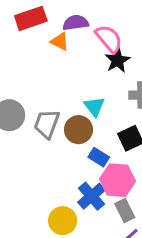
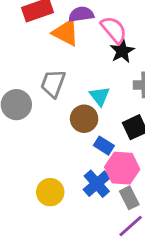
orange triangle: (60, 42) -> (66, 33), size x1.5
gray trapezoid: (47, 124) -> (53, 83), moved
yellow circle: (63, 221) -> (50, 192), moved

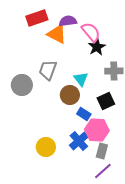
gray rectangle: (129, 198) -> (102, 151), turned 42

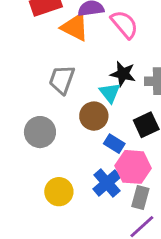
black star: (97, 47) -> (123, 74), moved, turned -30
gray circle: (22, 85) -> (40, 132), moved

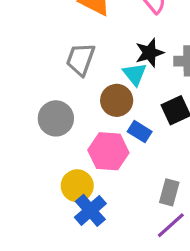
black star: (123, 74) -> (149, 53), turned -30
pink hexagon: (133, 167) -> (108, 151), moved
blue cross: (107, 183) -> (90, 210), moved

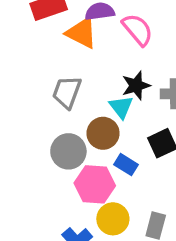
gray circle: (56, 118) -> (68, 151), moved
yellow circle: (77, 186) -> (113, 219), moved

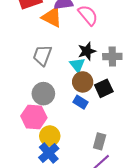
brown circle: (103, 133) -> (83, 82), moved
pink hexagon: (95, 184) -> (34, 117), moved
yellow circle: (113, 219) -> (50, 136), moved

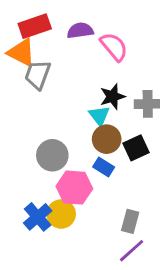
orange triangle: (52, 17) -> (21, 53), moved
gray trapezoid: (42, 55) -> (38, 75), moved
pink hexagon: (34, 117) -> (74, 188), moved
blue cross: (49, 153) -> (38, 217), moved

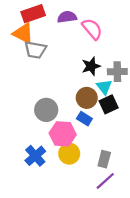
gray trapezoid: (38, 75) -> (35, 50), turned -100
cyan triangle: (99, 116) -> (104, 87), moved
yellow circle: (61, 214) -> (69, 154), moved

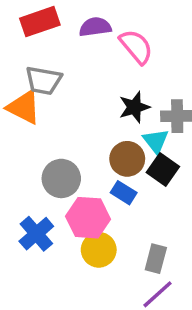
orange triangle: (23, 33) -> (24, 107), moved
black square: (109, 104) -> (163, 170), turned -30
blue cross: (35, 156) -> (36, 234), moved

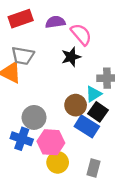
black star: (134, 107) -> (71, 57), moved
cyan triangle: (156, 141) -> (94, 94), turned 36
blue rectangle: (124, 193) -> (87, 126), moved, size x1.5
blue cross: (36, 234) -> (22, 139), moved, turned -30

